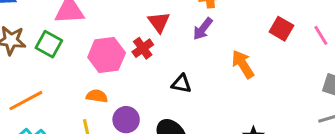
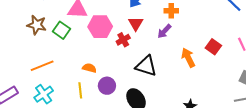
red square: (281, 29) -> (213, 47), moved
pink hexagon: (107, 55) -> (100, 27), moved
black triangle: (181, 84) -> (146, 66), size x1.6

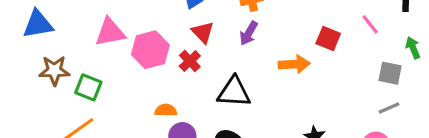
green square: (61, 30) -> (88, 87), moved
orange arrow: (188, 58) -> (294, 64), turned 126
orange semicircle: (89, 68) -> (166, 110), moved

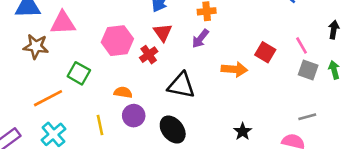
pink triangle: (110, 32) -> (63, 23), moved
gray square: (390, 73) -> (308, 70), moved
green square: (88, 87) -> (79, 73), moved

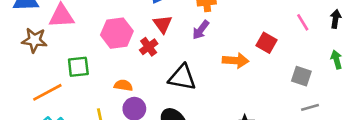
pink line: (301, 45) -> (303, 22), moved
gray square: (308, 70) -> (301, 76), moved
green square: (79, 73) -> (78, 67), turned -35

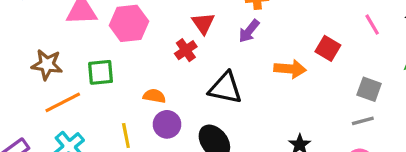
pink hexagon: (117, 33) -> (129, 23), moved
brown star: (34, 40) -> (47, 65), moved
gray line: (310, 107) -> (363, 121), moved

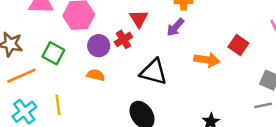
green square: (101, 72) -> (53, 53), turned 30
purple circle: (167, 124) -> (99, 46), moved
yellow line: (126, 135) -> (58, 105), moved

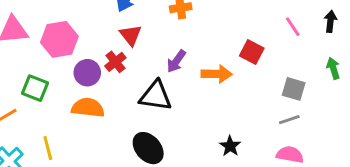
purple arrow: (175, 27) -> (176, 61), moved
orange semicircle: (96, 75) -> (88, 108), size x1.5

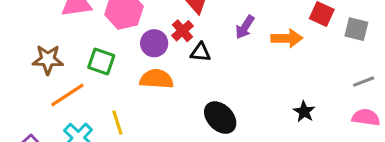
gray square: (294, 89) -> (356, 29), moved
black triangle: (156, 96) -> (201, 52), moved, size x0.6

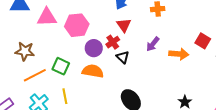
black triangle: (201, 52) -> (123, 57), turned 32
green square: (101, 62) -> (61, 66), moved

